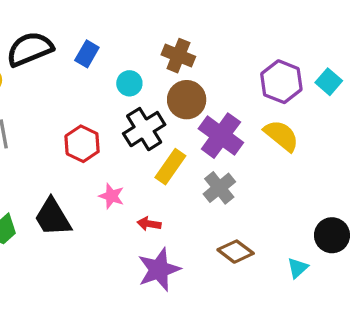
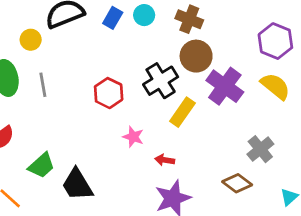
cyan circle: (129, 83) -> (144, 15), moved
gray cross: (219, 188) -> (260, 149), moved
black trapezoid: (53, 217) -> (77, 185), moved

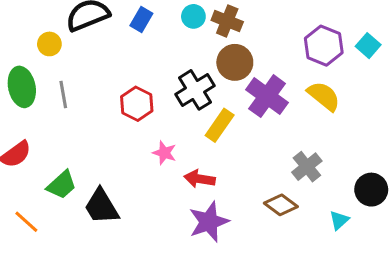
cyan circle: (144, 15) -> (193, 16), moved
red arrow: (165, 160) -> (200, 179), size x1.4

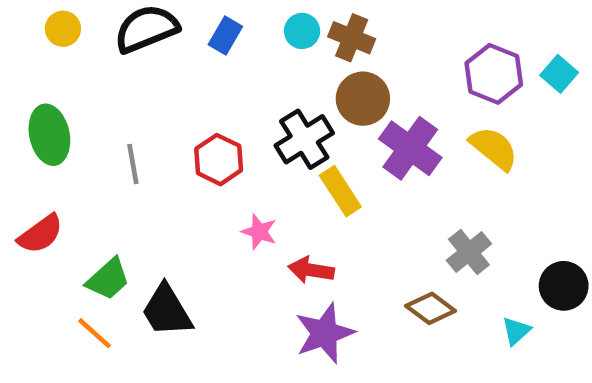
yellow circle: (49, 44) -> (63, 29), moved
gray line: (63, 95) -> (133, 164), moved
yellow rectangle: (220, 125) -> (340, 191), turned -68
orange line: (26, 222) -> (95, 333), moved

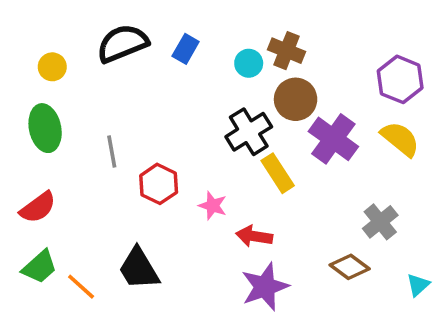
yellow circle: (63, 29) -> (52, 67), moved
cyan circle: (302, 31) -> (249, 63), moved
red hexagon: (219, 160) -> (159, 184), moved
green trapezoid: (108, 279) -> (40, 267), moved

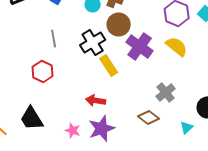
gray line: (112, 152) -> (54, 38), moved
pink star: (213, 206) -> (73, 130), moved

